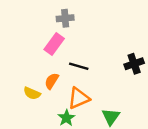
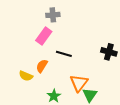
black cross: (134, 64) -> (109, 52), turned 35
orange triangle: (79, 98) -> (79, 83), moved, turned -30

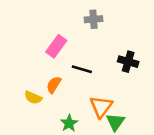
gray cross: (53, 15) -> (93, 19), moved
black cross: (109, 52) -> (128, 62), moved

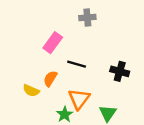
black cross: (128, 62) -> (120, 71), moved
orange triangle: (101, 107) -> (79, 99), moved

